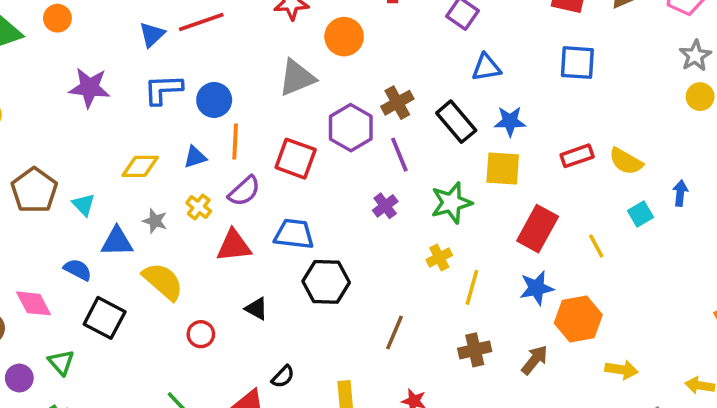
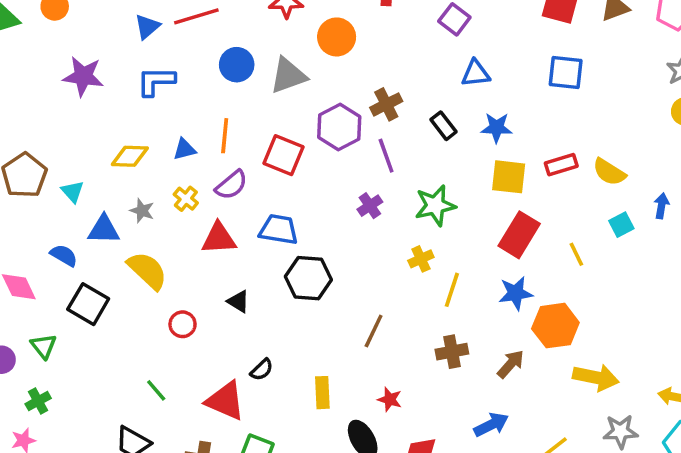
blue circle: (214, 100) -> (237, 65), moved
black rectangle: (456, 122) -> (443, 126), size x0.7
yellow square: (503, 168) -> (509, 177), moved
yellow arrow: (621, 370) -> (596, 377), size x1.4

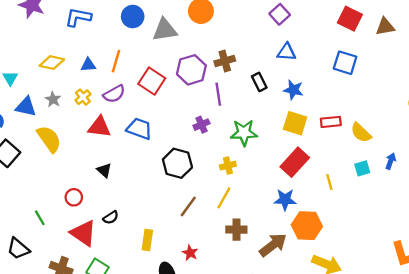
black hexagon: (308, 278) -> (177, 163), moved
yellow line: (452, 290) -> (224, 198), moved
red circle: (183, 324) -> (74, 197), moved
brown arrow: (511, 364) -> (273, 245), size x1.4

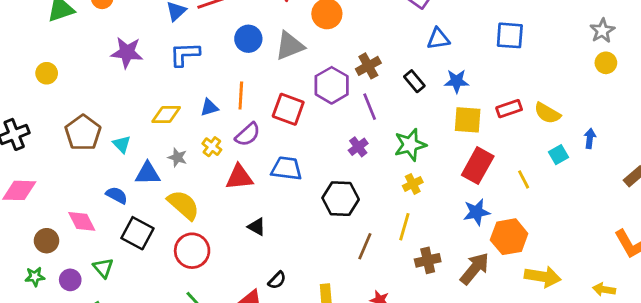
yellow cross: (228, 166) -> (413, 184), moved
red circle: (74, 197) -> (192, 251), moved, size x1.6

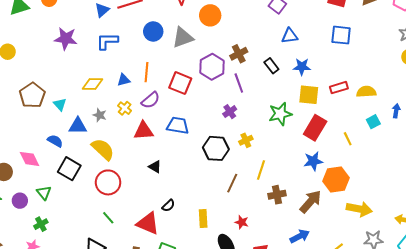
yellow semicircle: (547, 113) -> (366, 92), turned 144
green star: (410, 145) -> (280, 114), moved
yellow cross: (413, 184) -> (246, 140), moved

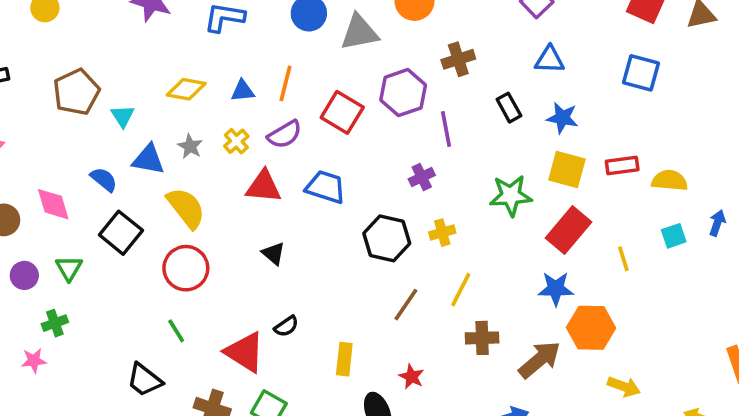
brown cross: (239, 54) -> (458, 59), moved
yellow arrow: (359, 209) -> (624, 387), size x0.7

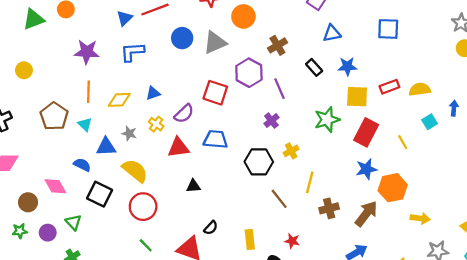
orange line: (286, 83) -> (88, 92), moved
black triangle: (273, 254) -> (193, 186), turned -32
brown line: (406, 305) -> (279, 199), turned -60

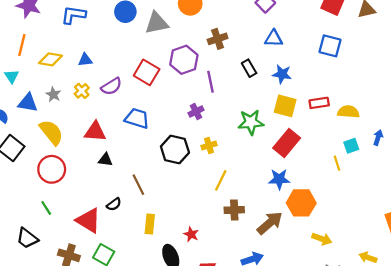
yellow line: (403, 142) -> (337, 163), moved
red triangle: (178, 147) -> (95, 132), moved
brown line: (279, 199) -> (138, 185), moved

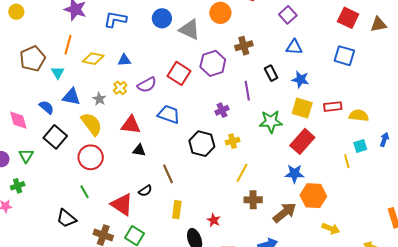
gray triangle: (157, 23) -> (190, 30), turned 35
purple line: (211, 82) -> (247, 91), moved
gray star: (53, 94) -> (99, 99), moved

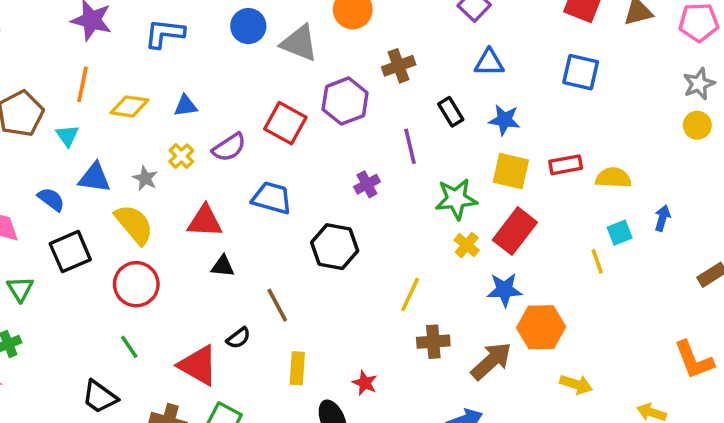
black square: (55, 137) -> (70, 252), turned 30
yellow cross: (233, 141) -> (467, 245), moved, turned -32

